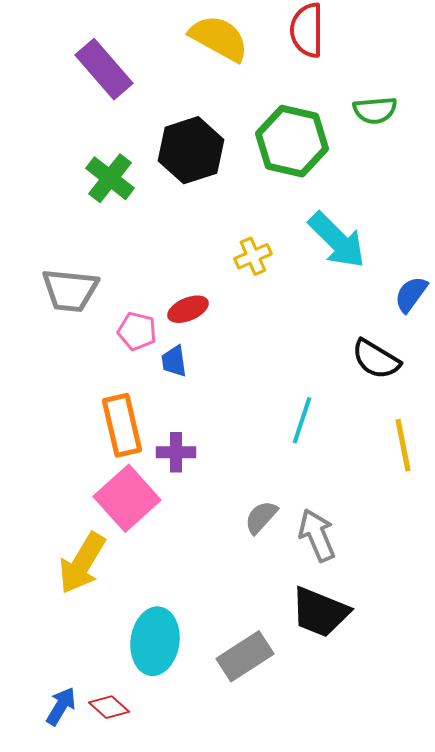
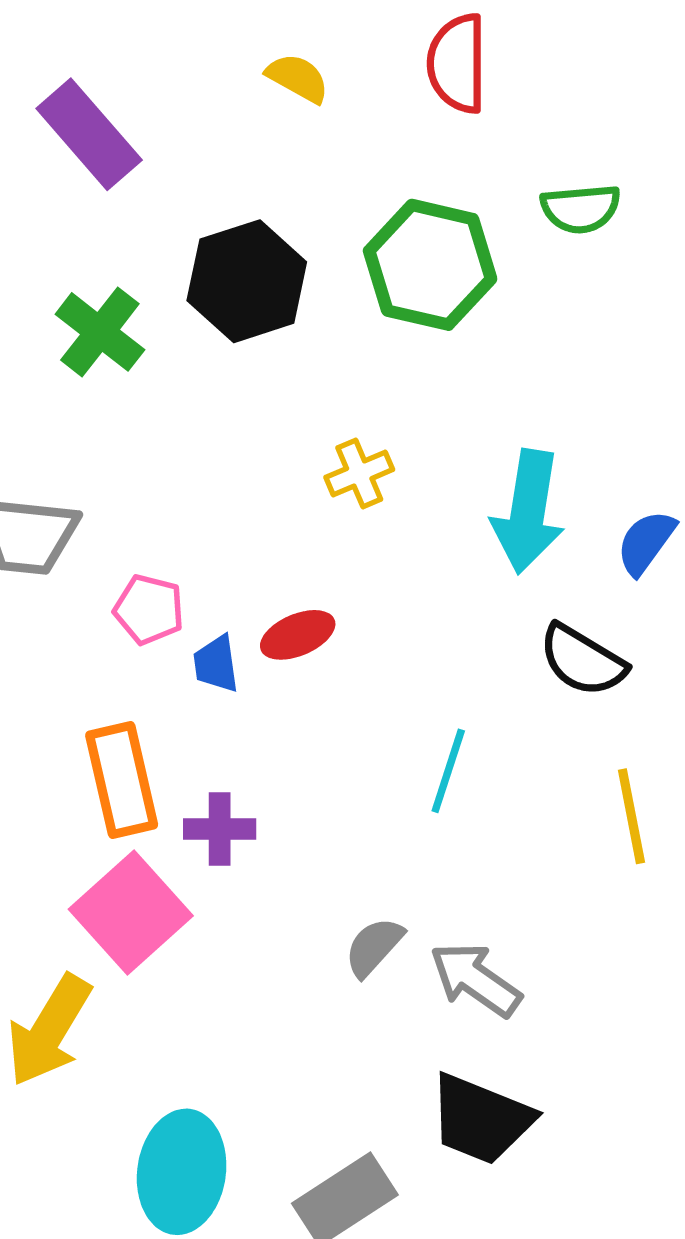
yellow semicircle: (219, 38) -> (298, 78), size x0.6
cyan arrow: (337, 240) -> (528, 512), moved, turned 54
red ellipse: (188, 309) -> (298, 635), moved
gray arrow: (317, 535) -> (475, 980), turned -32

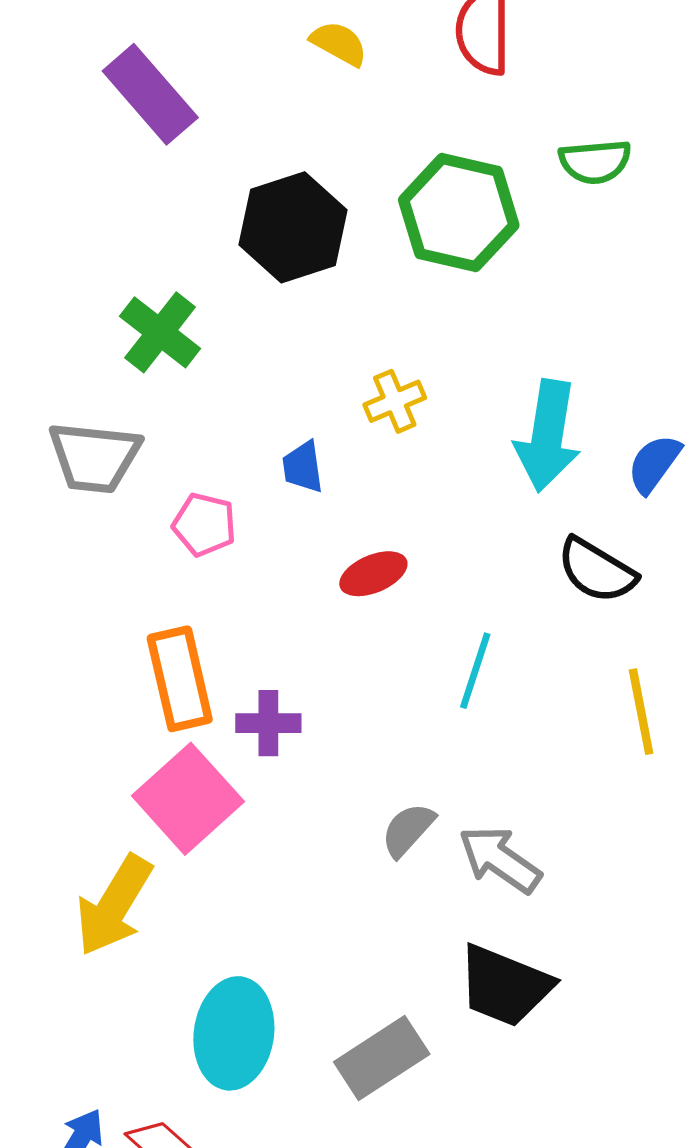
green cross: (100, 332) -> (160, 332), moved
red ellipse: (298, 635) -> (373, 574), moved
blue trapezoid: (216, 664) -> (303, 467), moved

